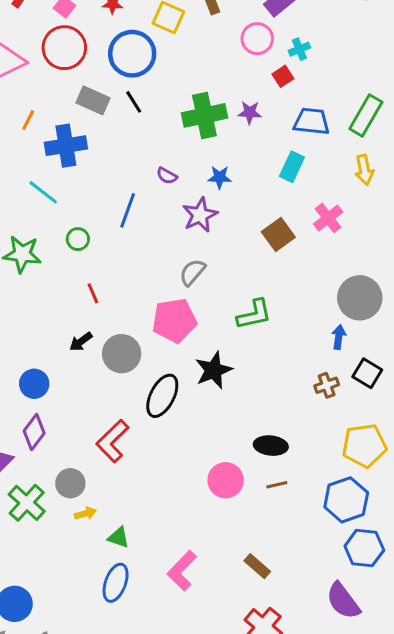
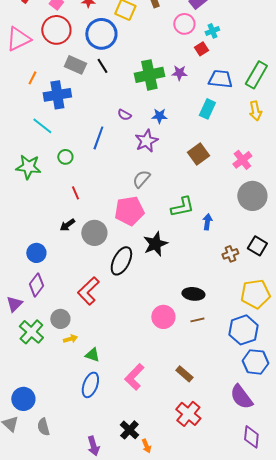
pink cross: (328, 218) -> (242, 160), moved
blue arrow: (339, 337) -> (207, 222), moved

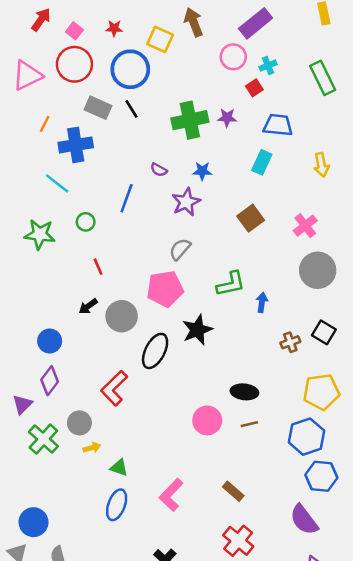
green rectangle: (256, 75) -> (323, 78), moved, turned -56

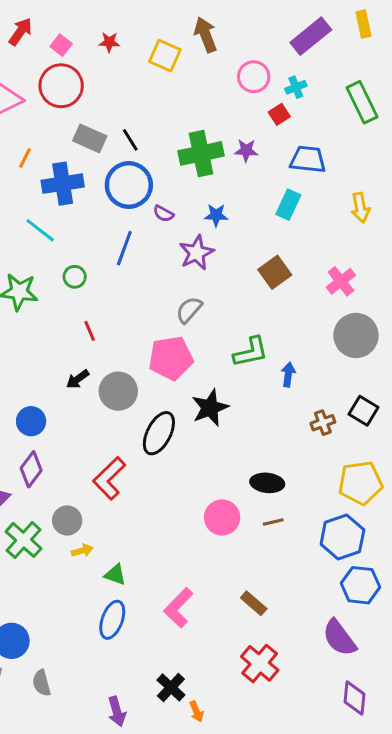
purple rectangle: (256, 23) -> (311, 36), moved
blue circle: (130, 69) -> (129, 185), moved

